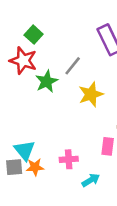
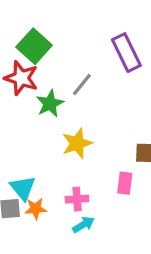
green square: (34, 35) -> (34, 46), size x1.5
yellow star: (91, 94) -> (77, 143), moved
cyan arrow: (91, 180) -> (83, 225), moved

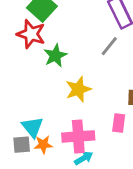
gray line: (82, 84) -> (109, 46), moved
pink cross: (77, 199) -> (78, 136), size x1.6

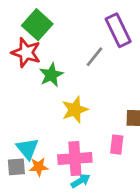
gray line: (109, 46) -> (94, 57), moved

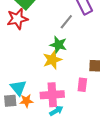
red star: (26, 53) -> (17, 19), turned -30
green star: (51, 75) -> (58, 45), moved, turned -30

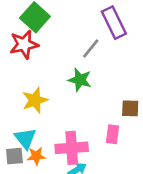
yellow star: (52, 60) -> (35, 100), moved

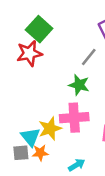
yellow star: (35, 100) -> (50, 129), moved
pink cross: (72, 148) -> (74, 118), moved

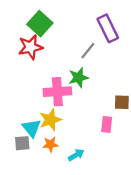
green star: (79, 85) -> (79, 78), turned -30
pink cross: (74, 118) -> (57, 92), moved
orange star: (40, 153) -> (50, 144), moved

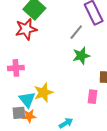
green star: (79, 78) -> (81, 56), moved
pink cross: (57, 92) -> (16, 68), moved, size x0.7
orange star: (50, 144) -> (29, 116), moved

